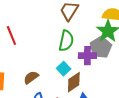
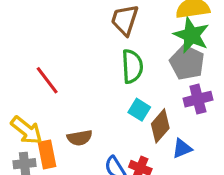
purple cross: (87, 56) -> (198, 99), moved
brown semicircle: (31, 77) -> (80, 138), moved, turned -140

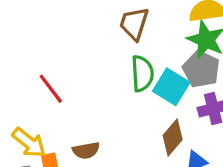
cyan square: (139, 110) -> (171, 87), moved, size x1.5

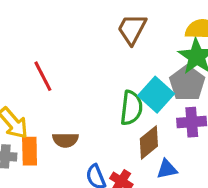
green semicircle: (142, 73) -> (131, 108), moved

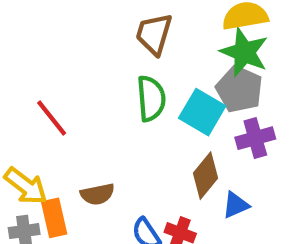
green semicircle: (131, 108) -> (151, 99), moved

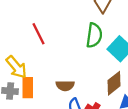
brown semicircle: (97, 194) -> (65, 86), moved

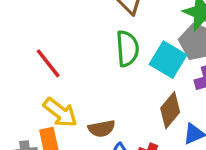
yellow arrow: (16, 67) -> (60, 112), moved

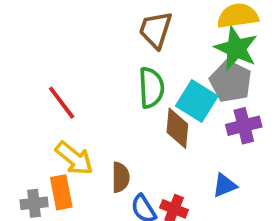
brown diamond: (170, 110) -> (177, 128), moved, turned -36
brown semicircle: (102, 129) -> (120, 177), turned -80

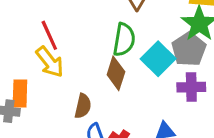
brown diamond: (177, 128) -> (116, 73), moved
yellow arrow: (74, 158) -> (50, 62), moved
orange rectangle: (61, 192) -> (20, 93), moved

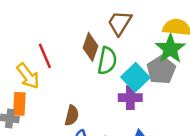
yellow arrow: (50, 62) -> (28, 76), moved
brown diamond: (116, 73) -> (91, 47), moved
purple cross: (191, 87) -> (130, 98), moved

